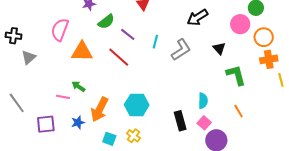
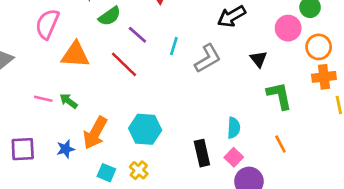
pink line: (63, 97) -> (43, 99), moved

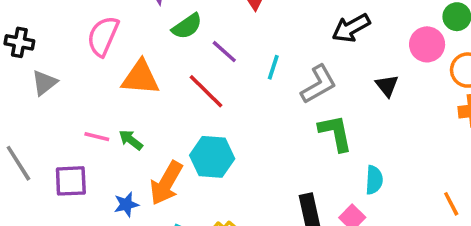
green L-shape: (279, 96) -> (335, 133), moved
cyan semicircle: (234, 128) -> (374, 180), moved
cyan hexagon: (145, 129) -> (212, 157), moved
orange line: (280, 144) -> (451, 204), moved
purple square: (23, 149) -> (71, 181), moved

